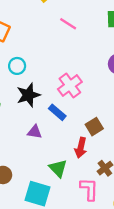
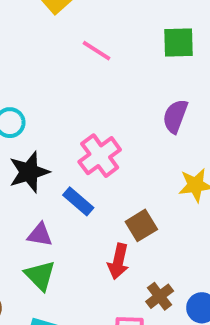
green triangle: (58, 168) -> (40, 275), moved

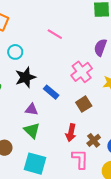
pink line: (96, 51) -> (55, 34), moved
pink cross: (100, 156) -> (82, 72), moved
red arrow: (118, 261) -> (71, 133), moved

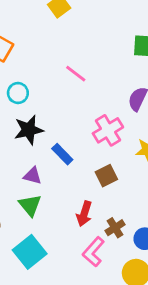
pink L-shape: (80, 159) -> (93, 252), turned -145
cyan square: (35, 164) -> (30, 252), turned 30

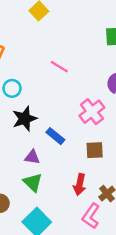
brown square: (106, 176) -> (95, 150), turned 30

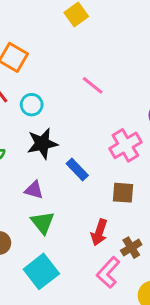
purple triangle: (32, 157) -> (34, 190), moved

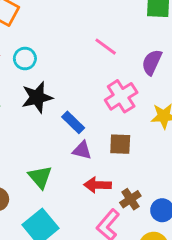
pink line: (93, 85) -> (106, 47), moved
purple triangle: (34, 190) -> (82, 150), moved
red arrow: (99, 232) -> (98, 185), turned 75

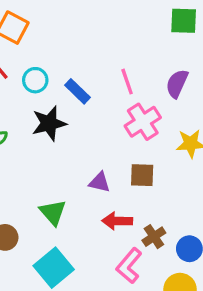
pink line: (106, 47) -> (127, 82), moved, turned 35
blue rectangle: (73, 122) -> (77, 91), moved

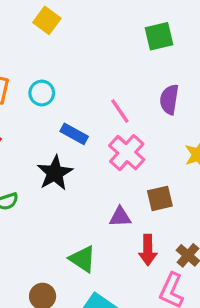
cyan circle: (35, 80) -> (42, 93), moved
pink cross: (143, 122) -> (127, 153), moved
red arrow: (117, 221) -> (148, 250), turned -76

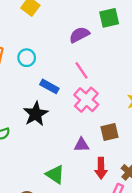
purple semicircle: (169, 99) -> (79, 35), moved, turned 54

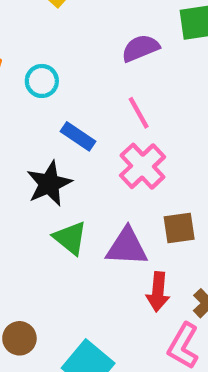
purple triangle: (82, 145) -> (127, 247), size x1.5
green triangle: (55, 174) -> (70, 238), moved

